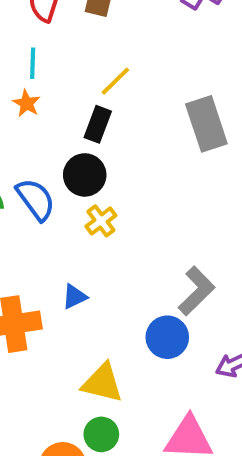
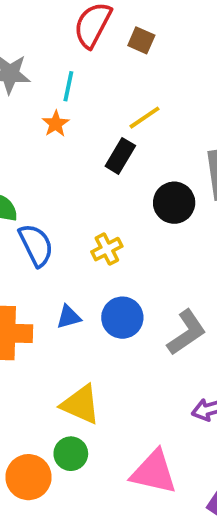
black circle: (85, 175) -> (174, 203), moved
blue semicircle: (36, 199) -> (36, 245), moved
blue circle: (167, 337) -> (122, 318), moved

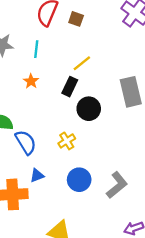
orange star: (56, 124) -> (31, 81), moved
black circle: (174, 203) -> (89, 109), moved
blue triangle: (69, 317) -> (37, 175), moved

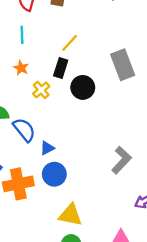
yellow cross: (67, 141) -> (41, 90), moved
blue triangle: (37, 175) -> (47, 148), moved
blue circle: (79, 180) -> (54, 174), moved

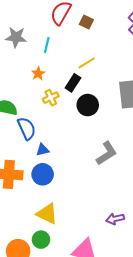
gray L-shape: (121, 160) -> (106, 153), moved

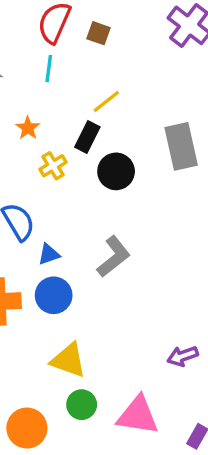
cyan line: (47, 45) -> (49, 69), moved
gray L-shape: (106, 153) -> (114, 257), moved
green circle: (41, 240) -> (82, 405), moved

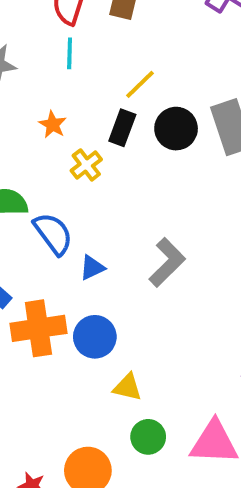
black circle: (116, 171) -> (176, 129), moved
blue circle: (54, 295) -> (95, 337), moved
yellow triangle: (68, 360) -> (128, 387), size x0.7

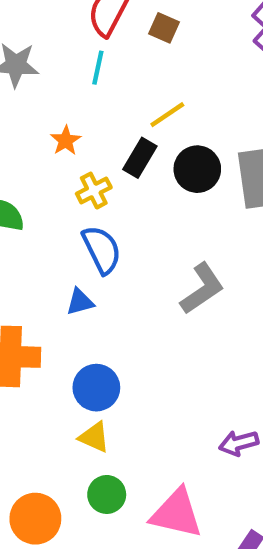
blue semicircle: (53, 234) -> (102, 250), moved
gray L-shape: (167, 262) -> (202, 289), moved
blue circle: (95, 337) -> (96, 388), moved

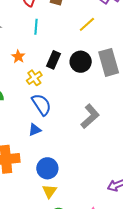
cyan line: (98, 68) -> (36, 27), moved
yellow line: (167, 115) -> (87, 24), moved
yellow triangle: (94, 437) -> (49, 191), turned 49

